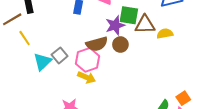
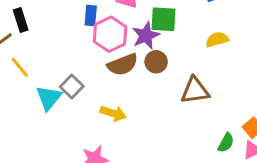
brown triangle: (145, 25) -> (195, 91), moved
pink hexagon: (88, 60) -> (110, 34), moved

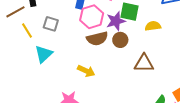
yellow semicircle: (217, 40) -> (153, 26), moved
gray square: (72, 86) -> (51, 24), moved, turned -35

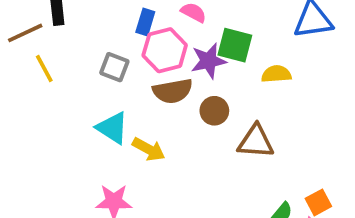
gray square: (51, 24) -> (114, 67), moved
brown circle: (120, 40) -> (214, 111), moved
cyan triangle: (44, 54) -> (112, 128), moved, turned -48

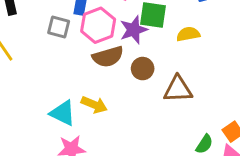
gray square: (114, 67) -> (59, 27), moved
cyan triangle: (112, 128) -> (63, 113), moved

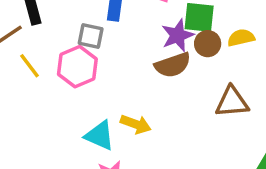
pink hexagon: (98, 25) -> (77, 67), moved
brown semicircle: (108, 57) -> (173, 65), moved
brown circle: (143, 69) -> (208, 44), moved

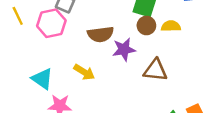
purple star: (178, 35) -> (124, 49), moved
brown semicircle: (173, 65) -> (101, 34), moved
cyan triangle: (100, 136) -> (42, 79), moved

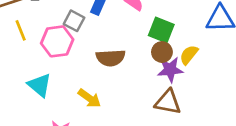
yellow semicircle: (171, 26) -> (189, 55), turned -54
purple star: (124, 49) -> (170, 70), moved
cyan triangle: (42, 79) -> (40, 85), moved

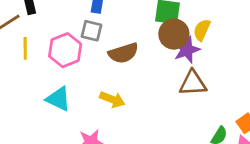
gray square: (74, 21) -> (91, 31), moved
yellow line: (21, 30) -> (25, 48), turned 35
brown circle: (162, 52) -> (174, 34), size x1.4

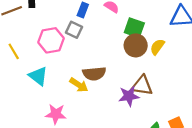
yellow line: (25, 48) -> (14, 51), moved, turned -42
purple star: (187, 50) -> (129, 96), moved
brown semicircle: (123, 53) -> (94, 74), moved

